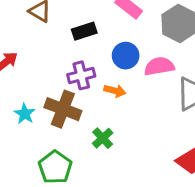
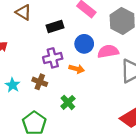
brown cross: (63, 109) -> (40, 82), size x0.6

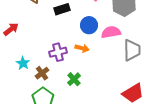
purple cross: (53, 58) -> (58, 52), moved
brown cross: (40, 82) -> (42, 73), moved, turned 32

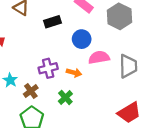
pink semicircle: (111, 32) -> (99, 57), moved
orange arrow: (82, 48) -> (74, 73), moved

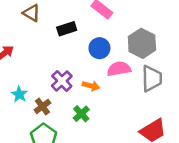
gray hexagon: (119, 16) -> (142, 43), moved
purple cross: (48, 68) -> (62, 81), turned -30

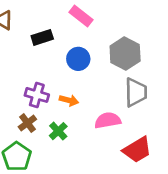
pink semicircle: (119, 69) -> (108, 120), moved
purple cross: (62, 81) -> (37, 95), turned -30
brown cross: (42, 106) -> (27, 123), moved

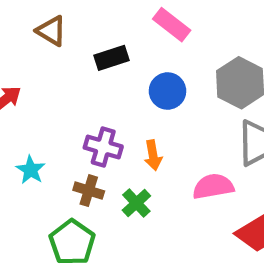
orange arrow: (69, 100) -> (153, 155), turned 66
brown cross: (27, 123) -> (89, 191), turned -36

